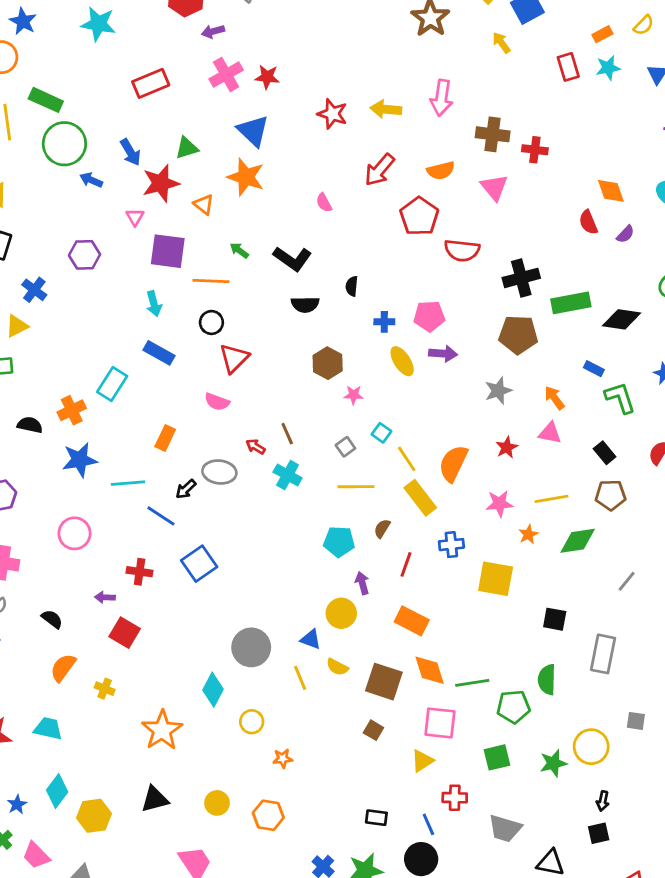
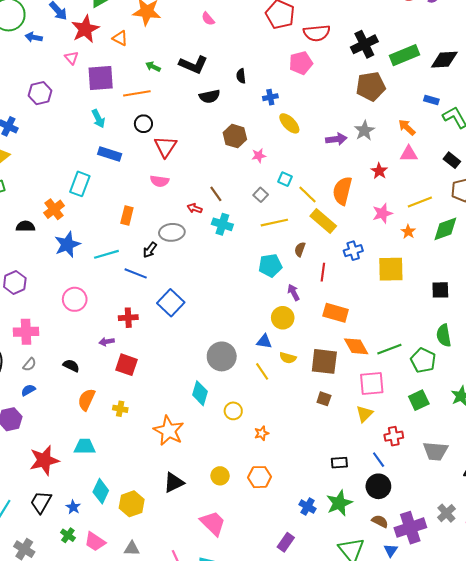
pink pentagon: (429, 316) -> (301, 63), moved
purple arrow: (443, 354) -> (336, 139), moved
green pentagon: (513, 707) -> (423, 360), turned -30

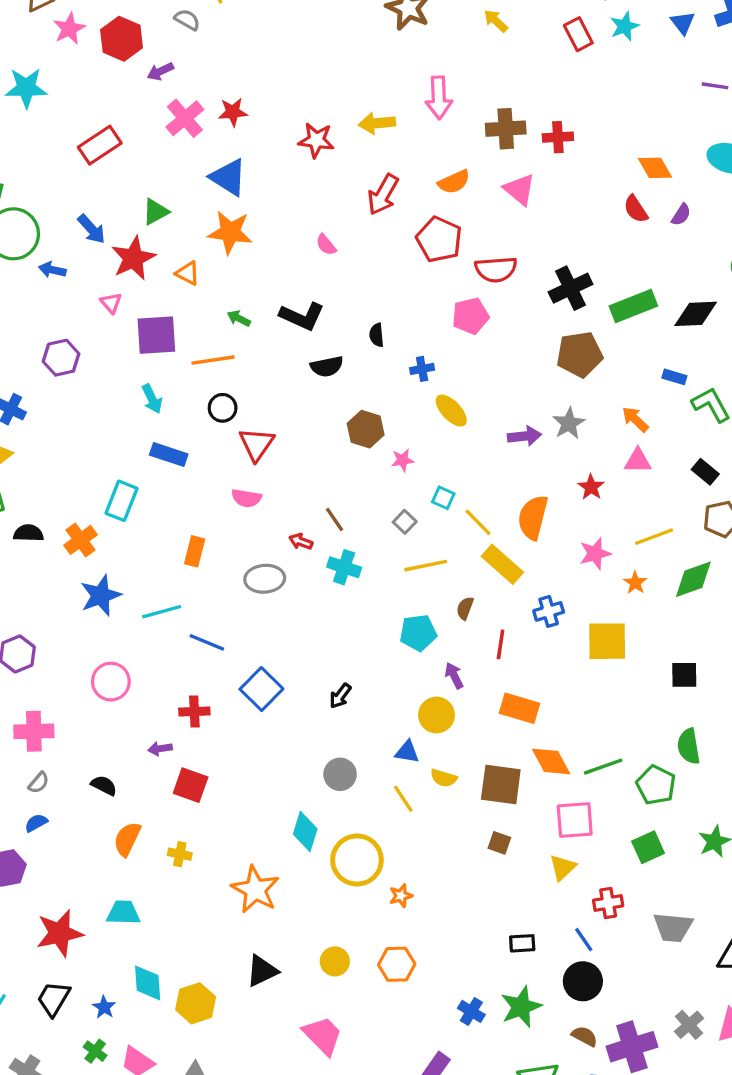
black semicircle: (26, 226) -> (28, 533), moved
black arrow: (150, 250) -> (340, 696), moved
gray circle: (222, 356) -> (340, 774), size x0.7
yellow circle: (233, 411) -> (357, 860), size x1.8
cyan diamond: (101, 491) -> (148, 983), turned -30

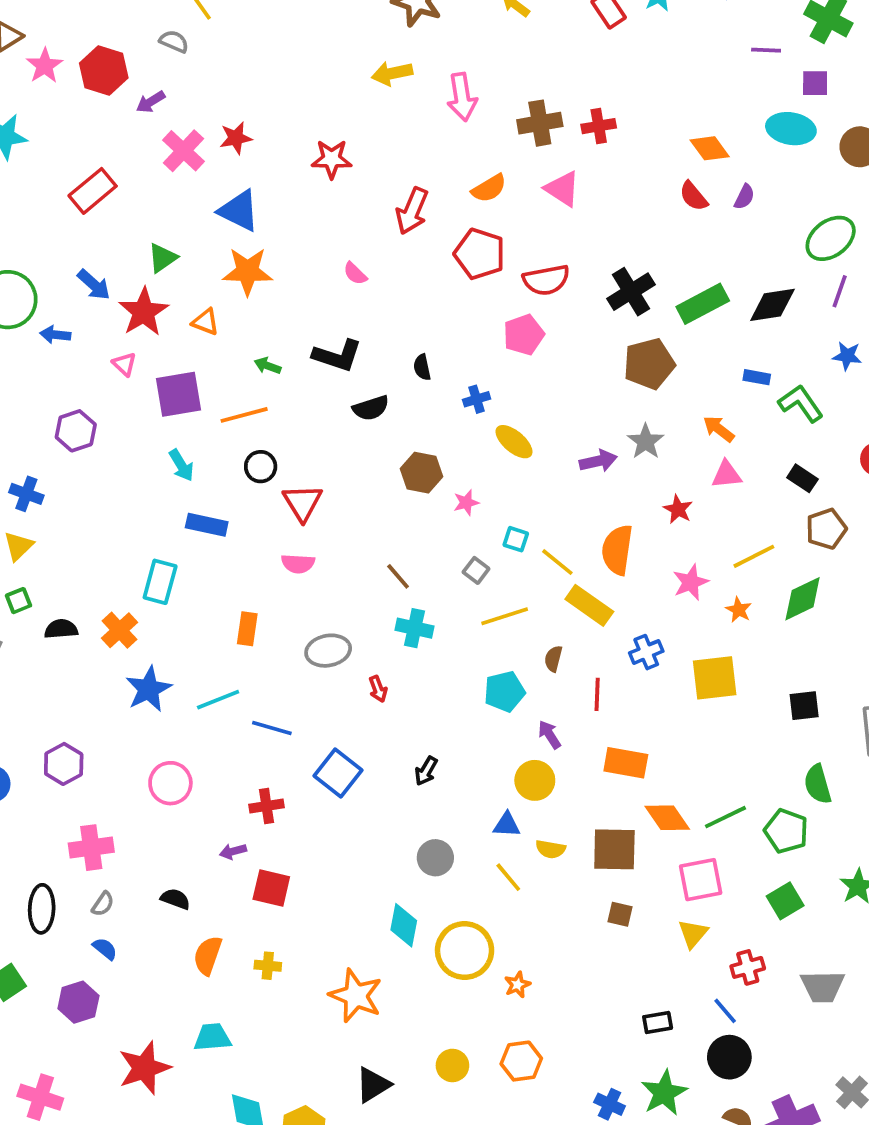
yellow arrow: (377, 123) -> (392, 73), moved
red arrow: (301, 542) -> (378, 689), moved, turned -125
blue semicircle: (36, 823) -> (105, 949), turned 75

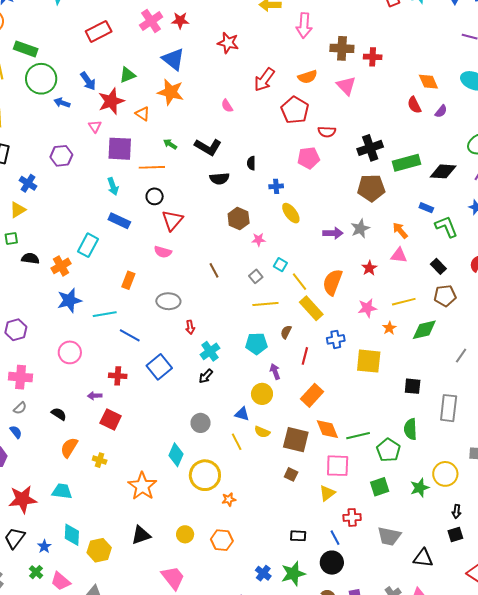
red semicircle: (546, 280) -> (327, 132), size x0.7
cyan cross: (414, 628) -> (210, 351), moved, turned 30
orange rectangle: (626, 763) -> (312, 395), turned -70

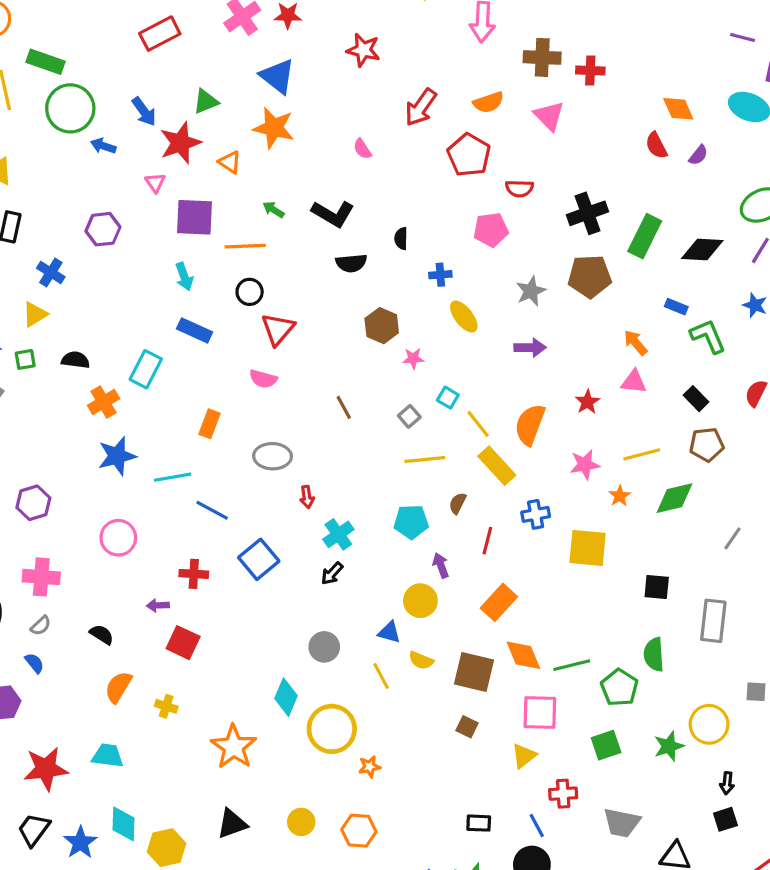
green rectangle: (406, 163) -> (645, 236), turned -48
gray star: (360, 228) -> (531, 291), moved
black semicircle: (30, 258) -> (75, 360), moved
blue star: (44, 546) -> (80, 842), size x1.5

